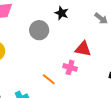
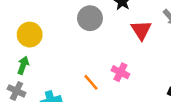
red triangle: (83, 49) -> (141, 30), moved, turned 36

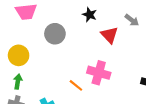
gray circle: (90, 18) -> (55, 34), moved
pink cross: (120, 72) -> (99, 73), size x1.5

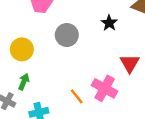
red triangle: (109, 35) -> (130, 63), moved
green arrow: (18, 82) -> (24, 82), moved

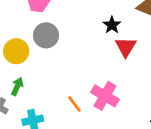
gray circle: (67, 35) -> (46, 35), moved
red triangle: (130, 63) -> (126, 47), moved

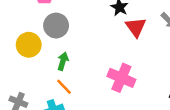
green arrow: (17, 86) -> (63, 61), moved
orange line: (74, 104) -> (64, 87), moved

